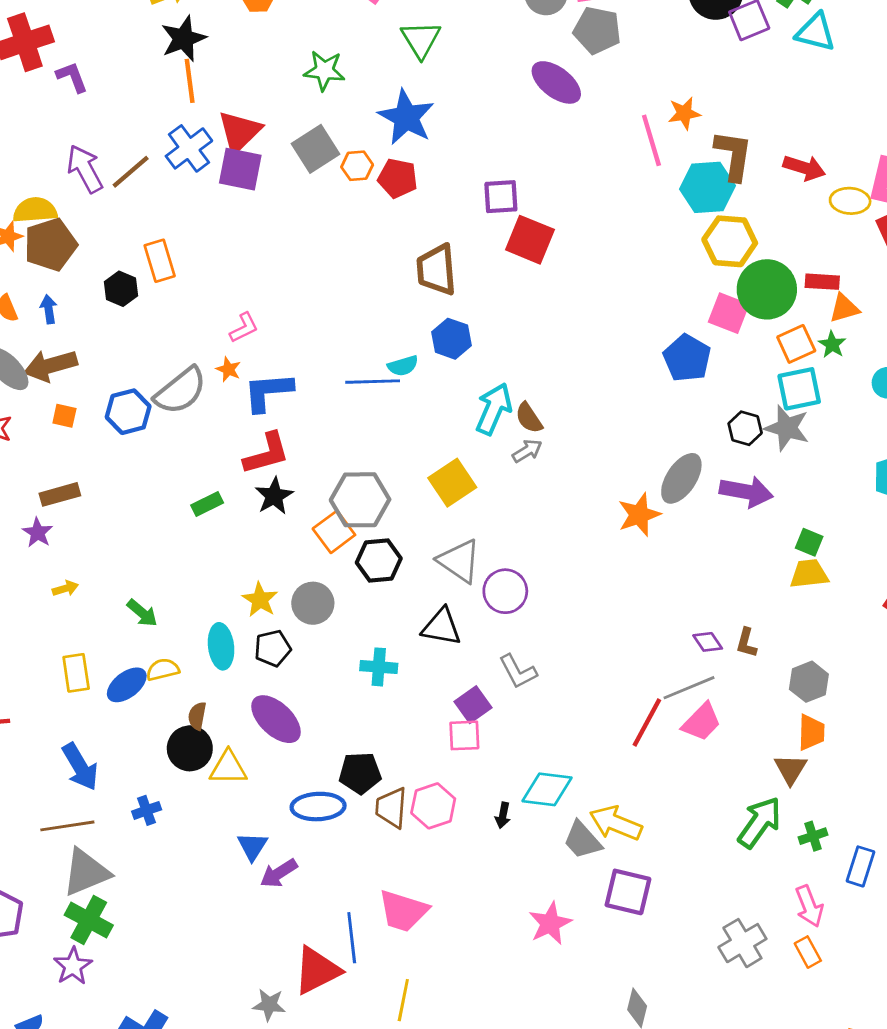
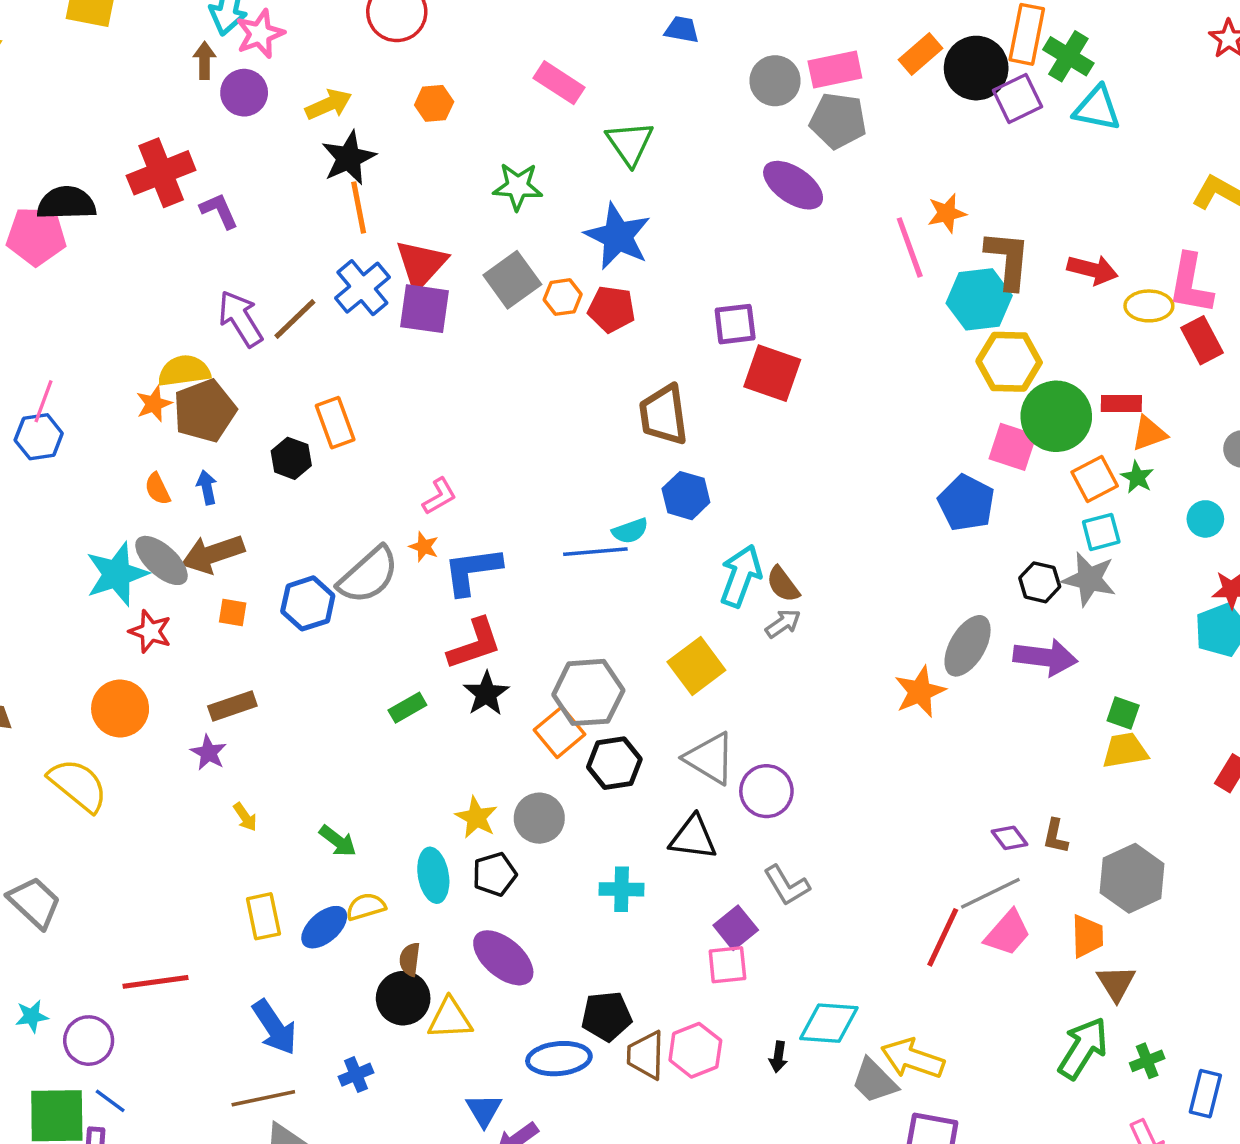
cyan square: (799, 389) -> (1101, 532), size x0.7
yellow arrow: (65, 588) -> (245, 817), turned 75
gray hexagon: (809, 682) -> (1132, 878), size x1.4
orange trapezoid: (811, 732) -> (1087, 936), moved

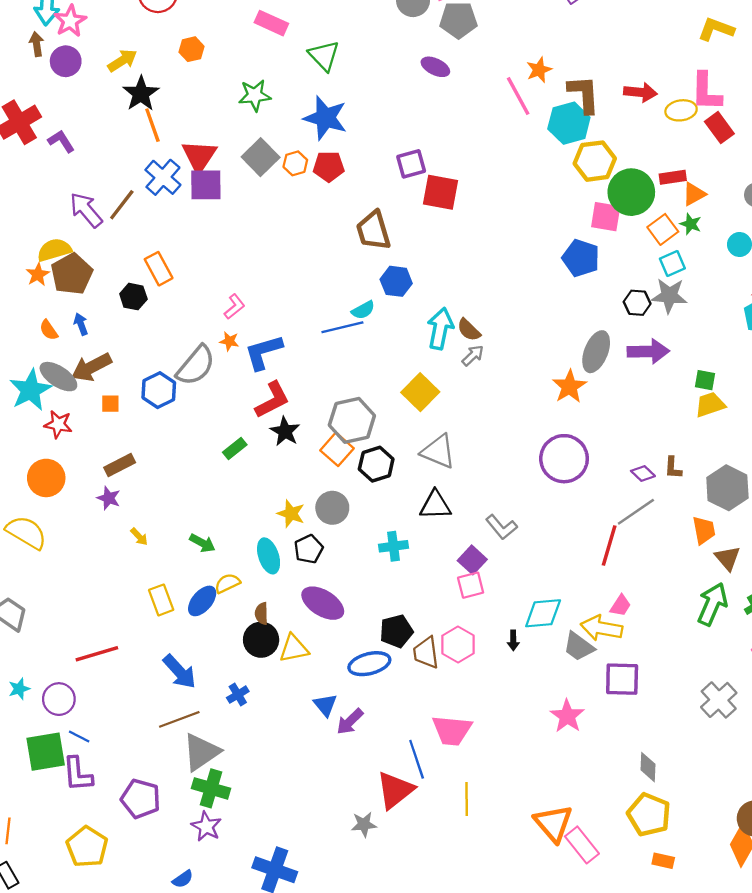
purple ellipse: (793, 185) -> (435, 67), size x0.7
purple circle: (766, 791) -> (564, 459), moved, size x1.4
pink trapezoid: (1008, 933) -> (621, 606), moved, size x0.7

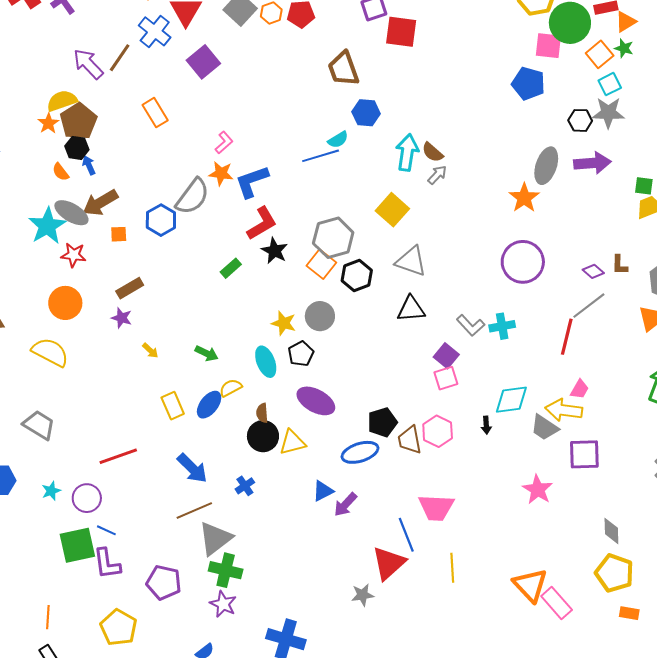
purple square: (206, 185) -> (203, 62), moved, turned -36
black hexagon: (133, 297) -> (77, 148), moved
orange star: (229, 341) -> (221, 173), size x1.4
cyan cross: (393, 546) -> (502, 326), moved
blue triangle: (325, 705) -> (323, 491), turned 45

